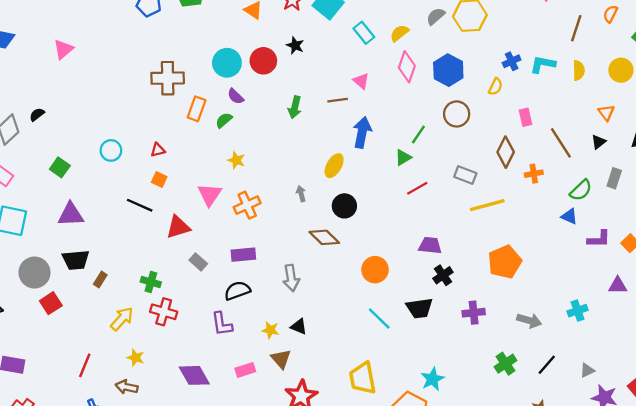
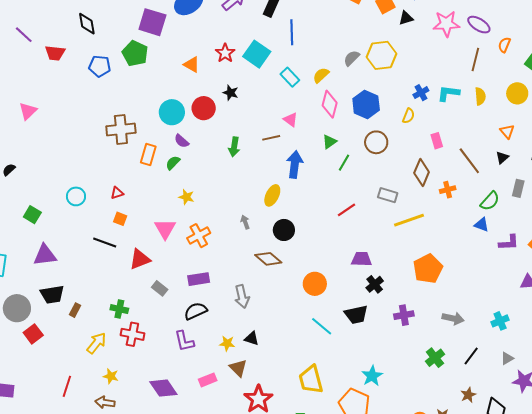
green triangle: (403, 157) -> (330, 142), moved
cyan cross: (578, 311) -> (500, 321), moved

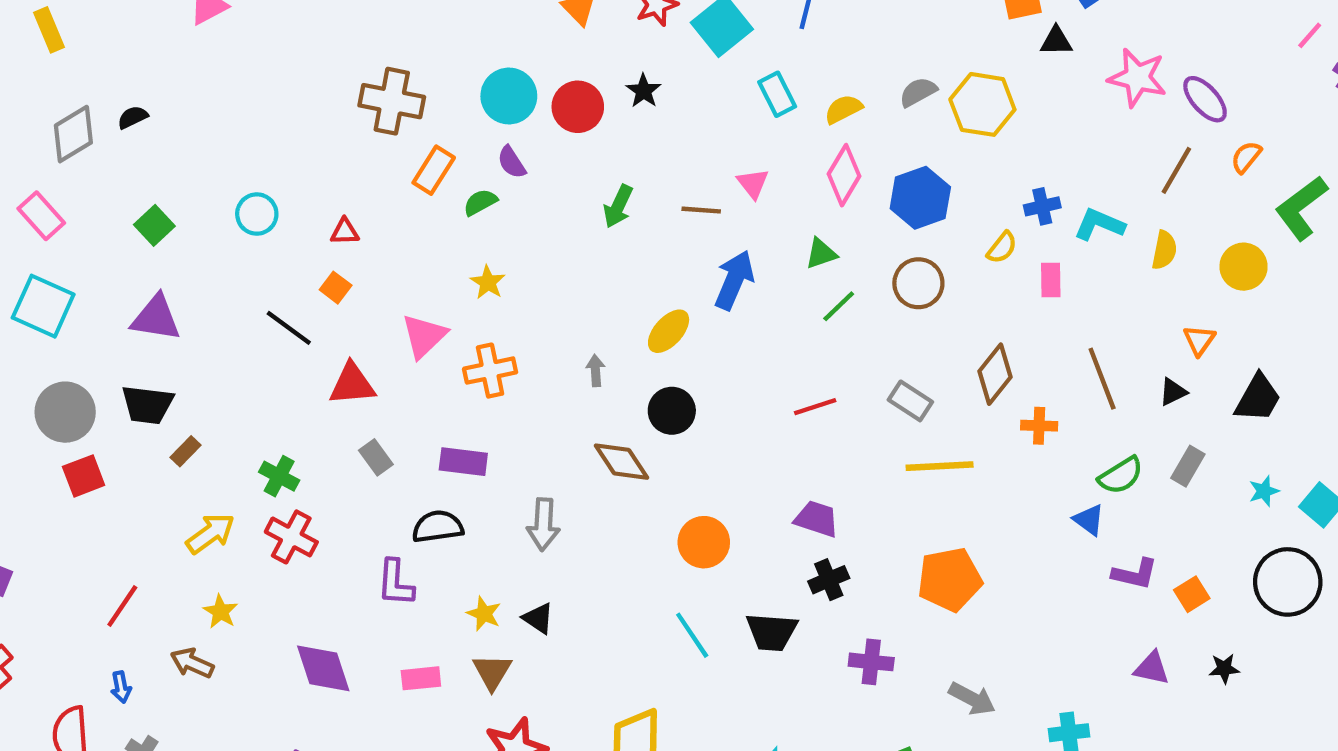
pink rectangle: (437, 141) -> (1051, 280), moved

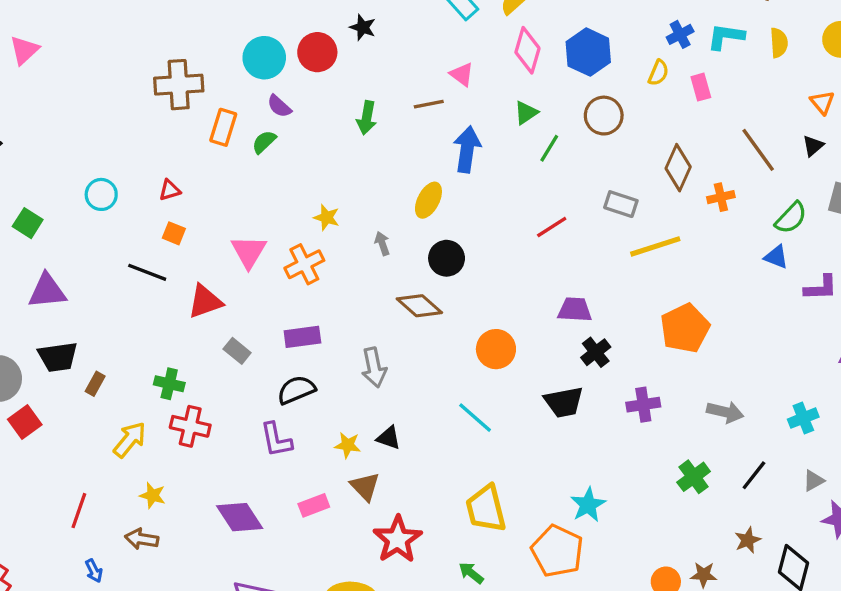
yellow star: (488, 282) -> (327, 217), moved
cyan line: (692, 635) -> (475, 418), moved

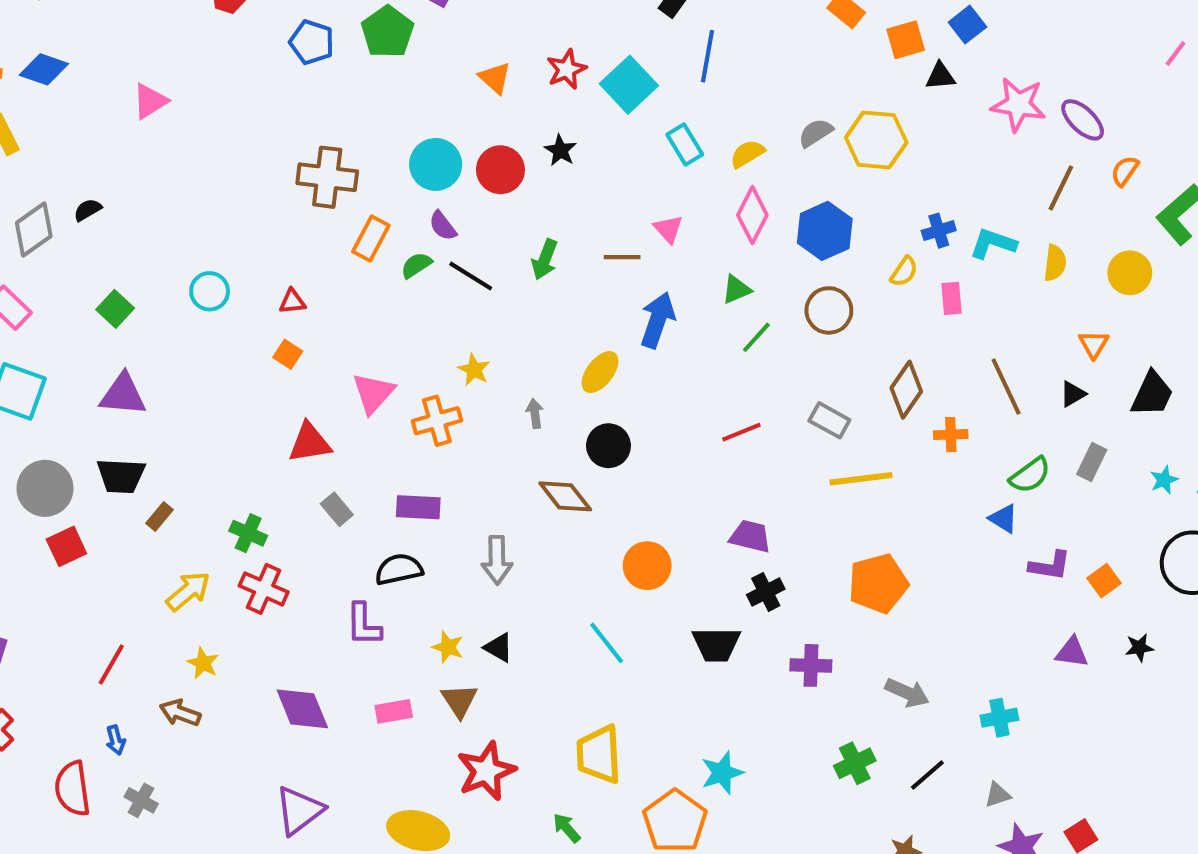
black line: (147, 272) -> (471, 276), moved

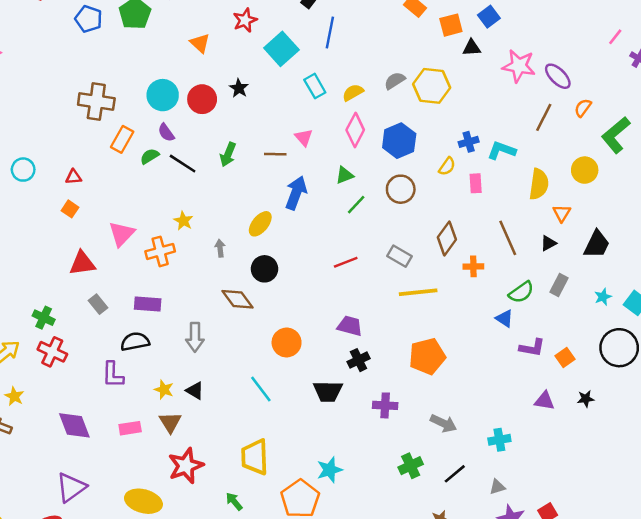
red star: (567, 69) -> (245, 20), moved
yellow semicircle: (1055, 263) -> (539, 184), moved, size x1.4

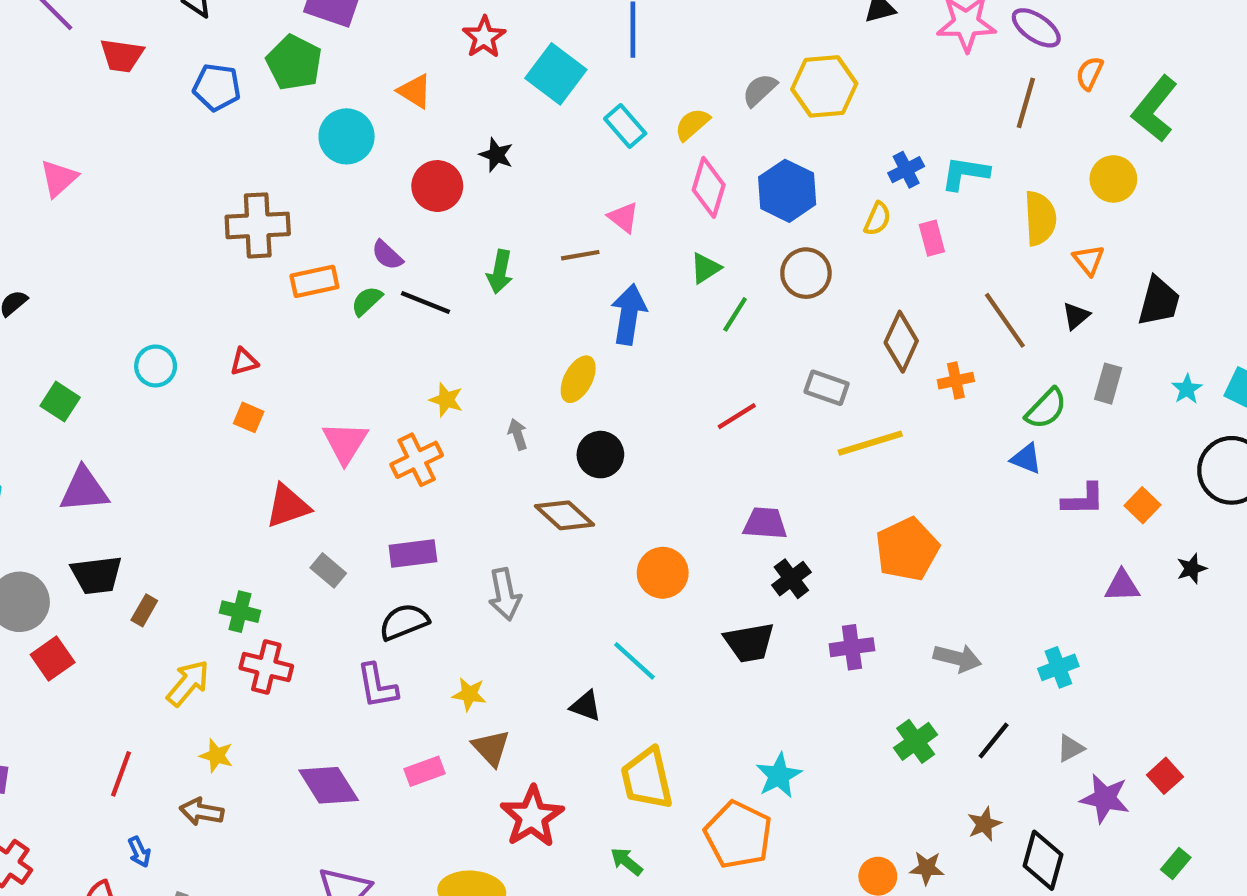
cyan circle: (163, 95) -> (347, 136), moved
orange rectangle: (122, 139) -> (314, 281), turned 60
black triangle: (195, 391) -> (586, 706), moved

